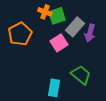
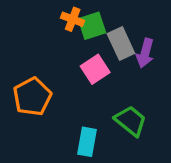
gray rectangle: (75, 27) -> (121, 43), turned -66
orange pentagon: (20, 34) -> (32, 97), moved

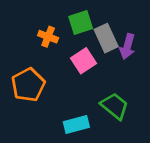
orange cross: (73, 19) -> (48, 37), moved
cyan rectangle: (87, 142) -> (76, 124), turned 65

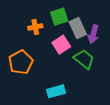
orange cross: (48, 37) -> (35, 27), turned -32
green trapezoid: (115, 106) -> (84, 59), moved

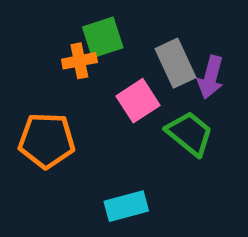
green square: (59, 17) -> (103, 37), moved
orange pentagon: (21, 62) -> (47, 141), turned 30

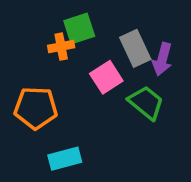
cyan rectangle: (126, 206) -> (65, 159), moved

